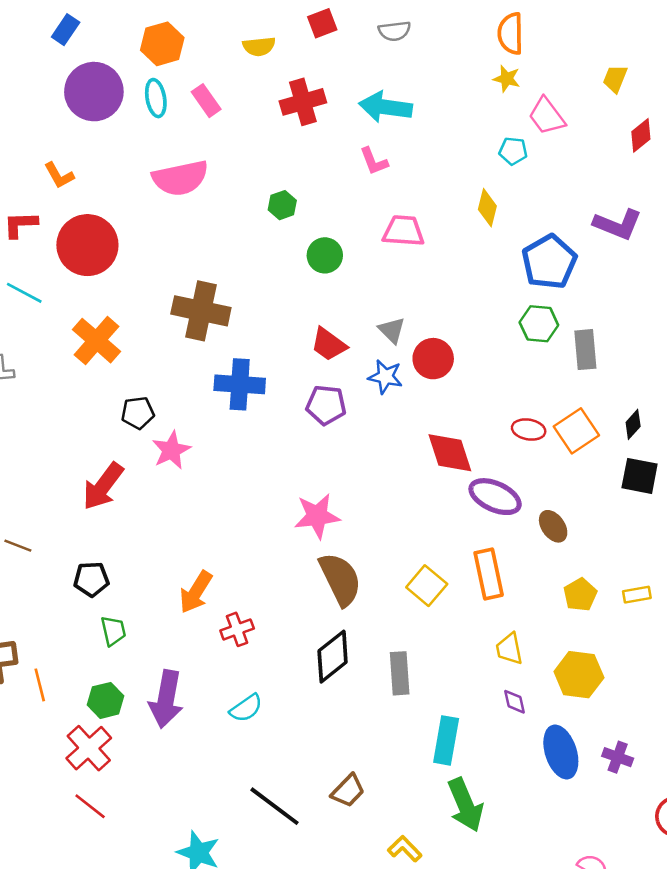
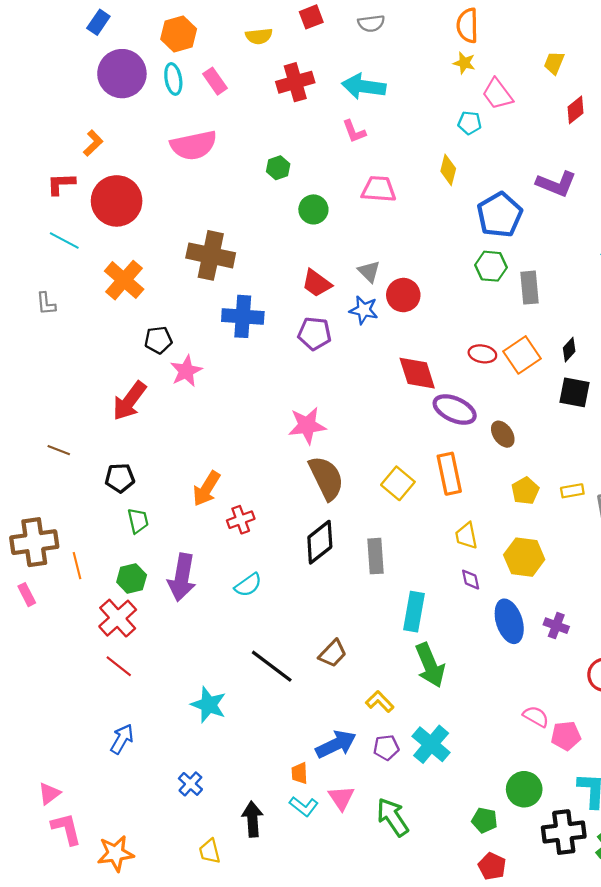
orange L-shape: (59, 175) -> (93, 143), turned -105

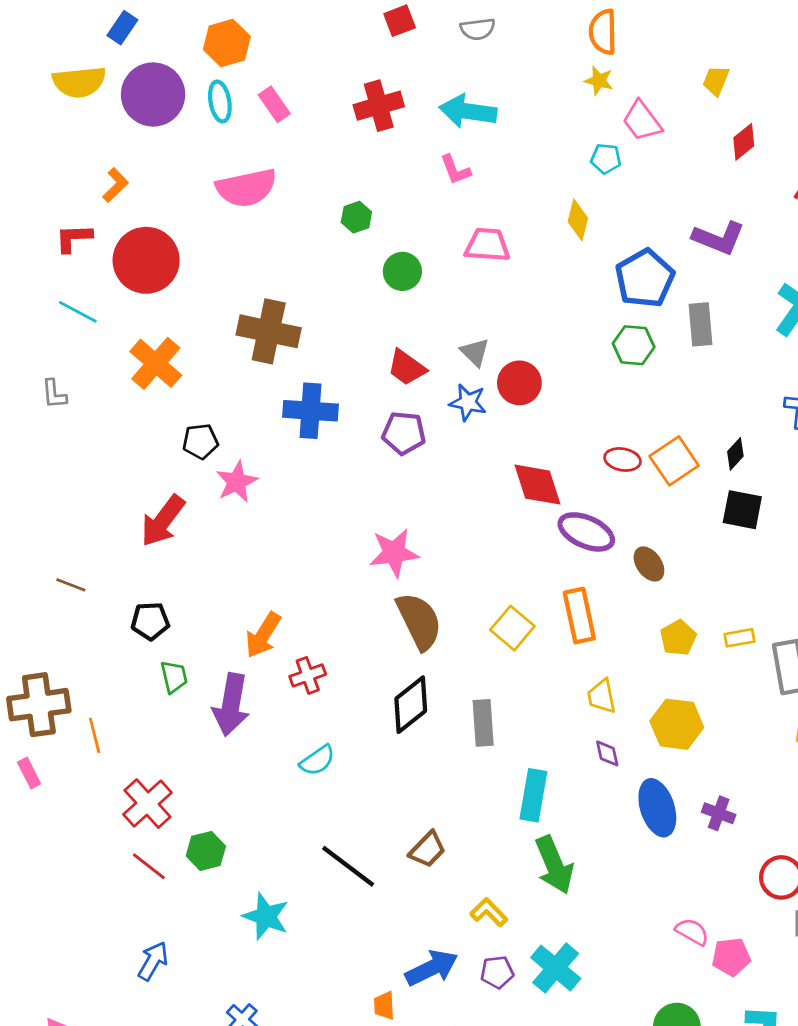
yellow semicircle: (259, 36) -> (79, 82), moved, size x1.5
gray rectangle: (530, 288) -> (701, 324), moved
purple arrow: (182, 577) -> (231, 705), moved
green hexagon: (132, 579) -> (206, 851), moved

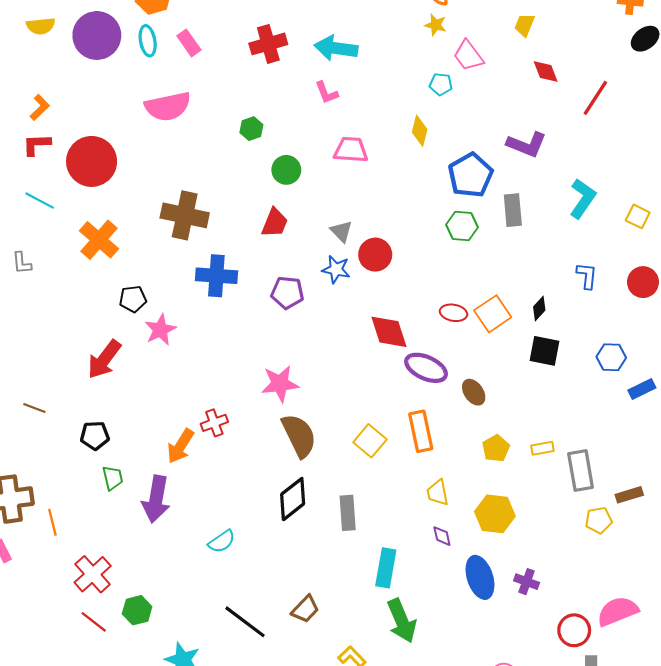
yellow semicircle: (79, 82) -> (41, 26), size x0.7
red diamond: (744, 142) -> (546, 71), turned -72
orange L-shape: (115, 185) -> (40, 107), moved
red trapezoid: (407, 368) -> (275, 223), moved, turned -104
red cross: (308, 675) -> (214, 423), moved

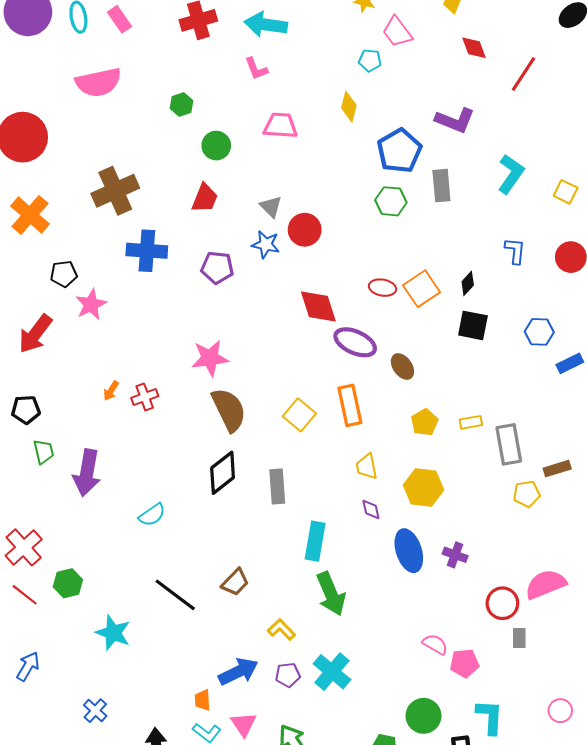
brown cross: (185, 215) -> (115, 191), turned -36
orange arrow: (180, 446) -> (111, 391), moved, size x0.6

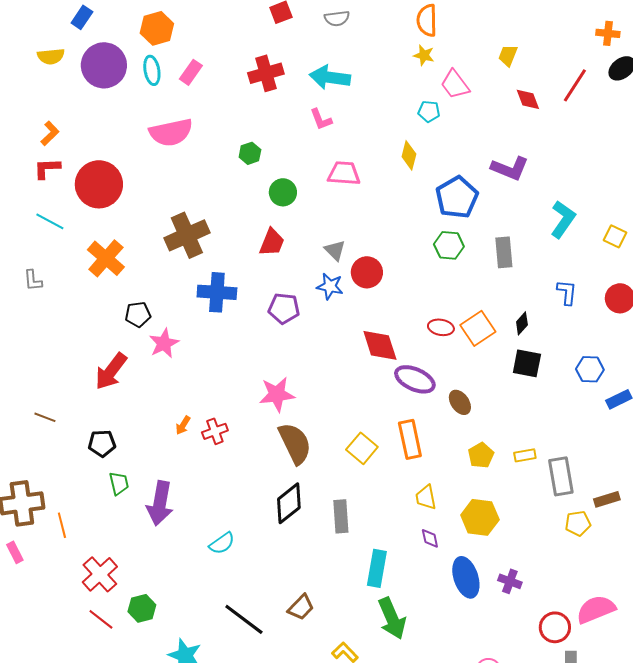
pink rectangle: (119, 19) -> (191, 72), turned 70
red line: (523, 74) -> (575, 85), moved
gray rectangle: (441, 186) -> (504, 252), moved

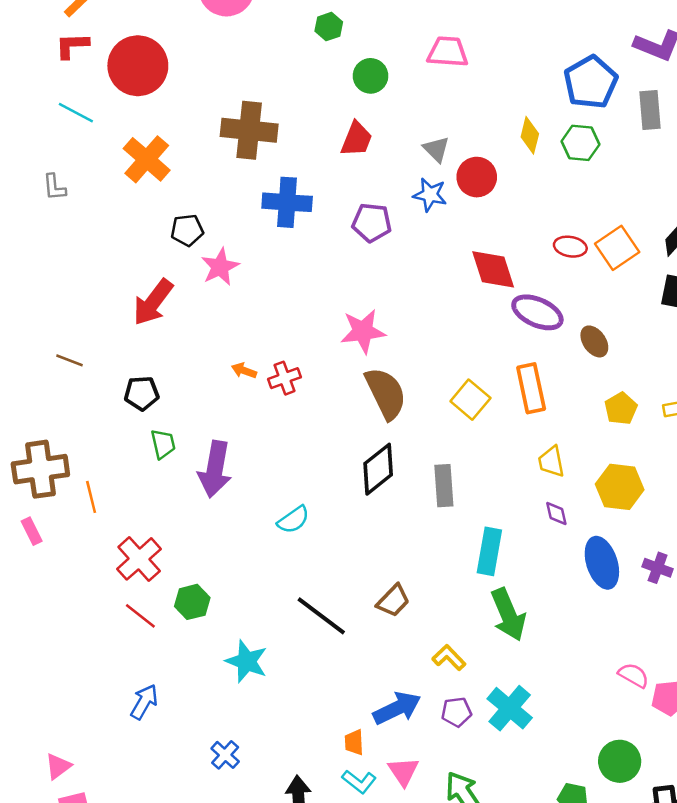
yellow diamond: (409, 155) -> (530, 135), moved
brown cross: (187, 235) -> (249, 130), turned 30
gray rectangle: (504, 252) -> (650, 110), moved
orange arrow: (183, 425) -> (244, 371), turned 78

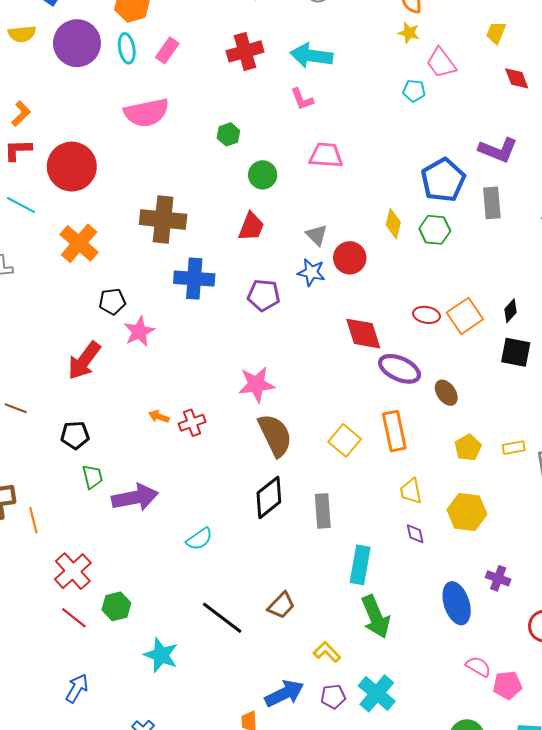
purple arrow: (215, 469) -> (135, 497), turned -111
blue ellipse: (602, 563) -> (457, 603), moved

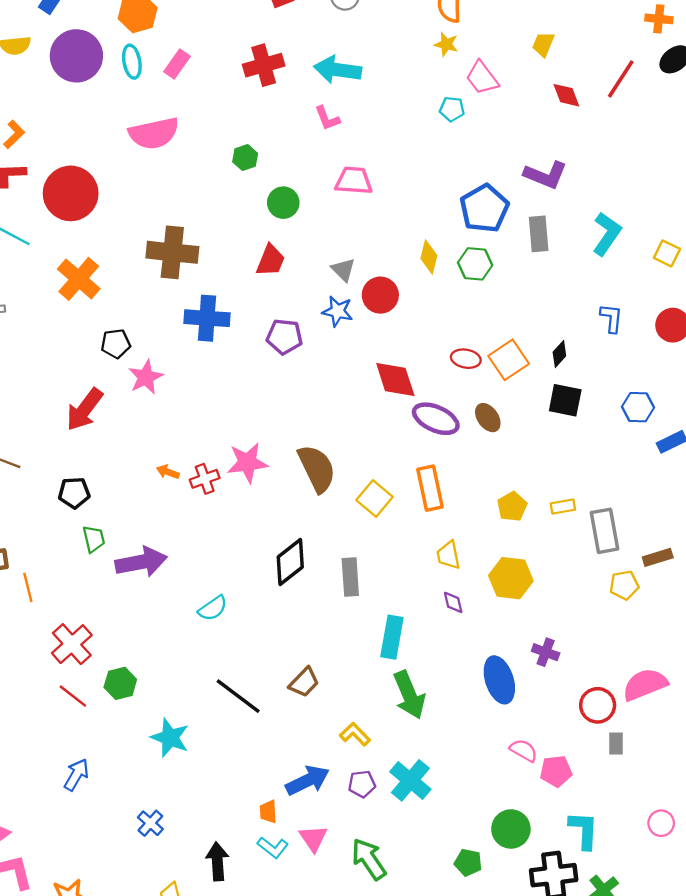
pink star: (256, 384) -> (247, 463), moved
brown ellipse: (446, 393) -> (488, 418), moved
brown semicircle: (275, 435) -> (317, 468), moved

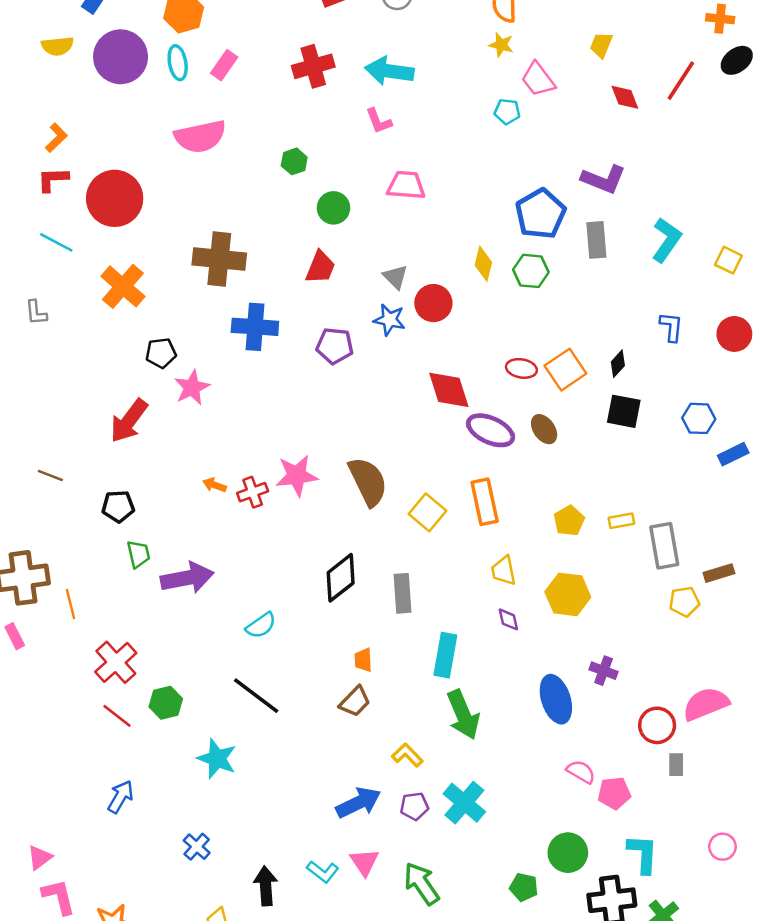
black line: (238, 696) -> (256, 696), moved
orange trapezoid: (268, 812) -> (363, 660), moved

